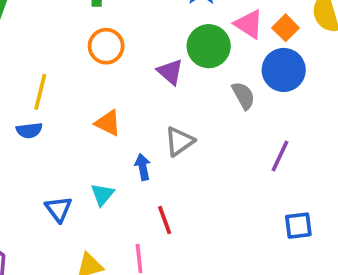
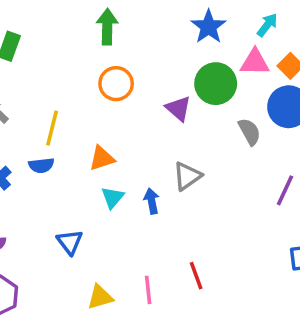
pink triangle: (249, 24) -> (255, 62), turned -32
orange triangle: (108, 123) -> (102, 158), moved, turned -44
cyan triangle: (102, 194) -> (113, 197), moved
red line: (165, 220) -> (196, 276), moved

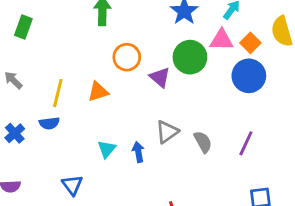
orange circle: (116, 84) -> (127, 57), moved
gray semicircle: (249, 132) -> (203, 142), moved
orange triangle: (102, 158) -> (98, 92), moved

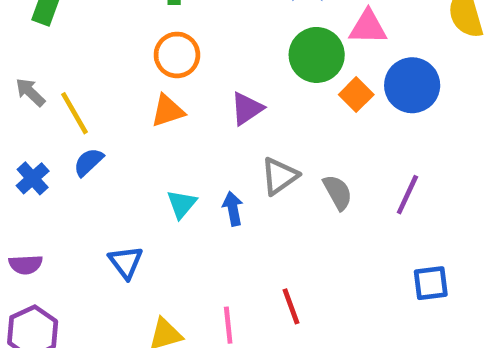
orange square: (250, 43) -> (356, 95), moved
orange circle: (127, 57) -> (177, 55), moved
purple triangle: (160, 77) -> (247, 109), moved, turned 45
yellow line: (58, 93) -> (75, 113), moved, turned -44
blue semicircle: (49, 123) -> (88, 162), turned 144

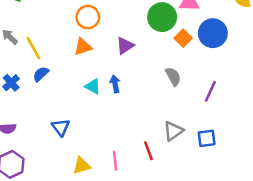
gray triangle: (279, 176) -> (173, 131), moved
gray semicircle: (338, 192) -> (173, 76), moved
cyan triangle: (182, 204) -> (93, 86), moved, turned -42
blue arrow: (233, 209) -> (115, 84), moved
blue square: (431, 283) -> (207, 138), moved

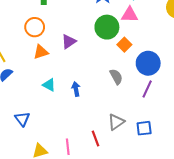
orange circle: (88, 17) -> (35, 27), moved
blue circle: (213, 33) -> (148, 63), moved
purple triangle: (125, 46) -> (69, 42), moved
blue arrow: (115, 84) -> (76, 89), moved

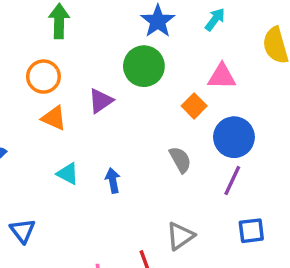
pink triangle: (130, 15) -> (222, 77), moved
green circle: (107, 27) -> (144, 66), moved
orange triangle: (41, 52) -> (54, 118), turned 42
blue square: (144, 128) -> (251, 231), moved

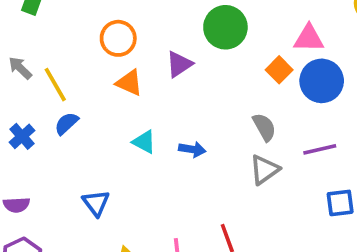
blue circle: (234, 137) -> (322, 81), moved
blue arrow: (113, 180) -> (192, 149), turned 110
purple line: (232, 180) -> (320, 149), turned 52
gray triangle: (180, 236) -> (264, 170), moved

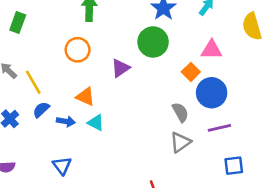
blue circle: (322, 81) -> (212, 93), moved
orange triangle: (129, 83) -> (85, 97), moved
blue arrow: (192, 149) -> (66, 121), moved

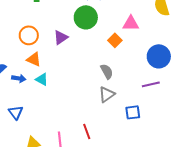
orange circle: (78, 50) -> (29, 35), moved
blue circle: (212, 93) -> (159, 56), moved
purple line: (219, 128) -> (151, 84), moved
blue square: (234, 166) -> (133, 112), moved

